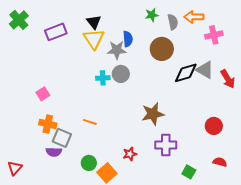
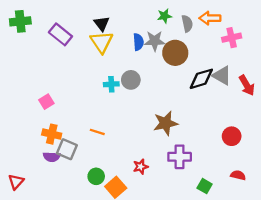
green cross: (19, 20) -> (20, 21), turned 36
purple rectangle: (56, 32) -> (60, 34), turned 60
gray star: (117, 50) -> (155, 41), moved
purple semicircle: (54, 152) -> (52, 157), moved

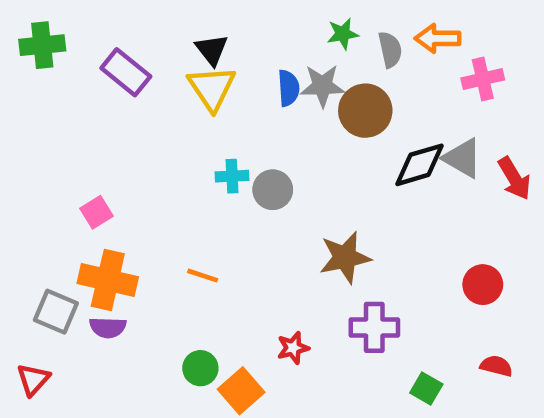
gray circle: (131, 80) -> (273, 190), moved
orange cross: (52, 134) -> (108, 280), size x1.4
gray square: (67, 149) -> (56, 312), moved

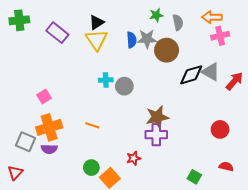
orange arrow: (438, 38) -> (212, 17), moved
black triangle: (212, 50) -> (97, 22), turned 35
red arrow: (514, 178) -> (234, 81), turned -108
orange cross: (108, 280) -> (49, 127), turned -30
purple cross: (374, 327) -> (156, 135), moved

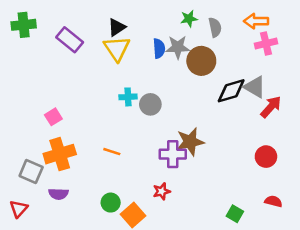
red arrow: (234, 81) -> (271, 107), moved
purple cross: (156, 135) -> (173, 154), moved
purple semicircle: (49, 149) -> (58, 194), moved

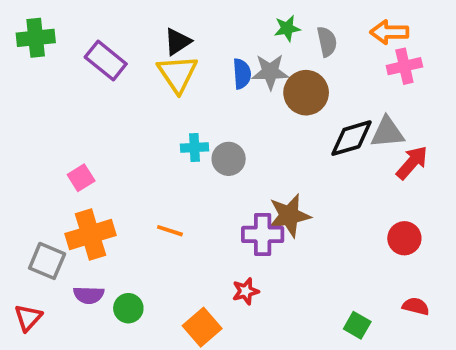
gray triangle: (255, 87) -> (387, 132), turned -35
green circle: (111, 203) -> (128, 308), moved

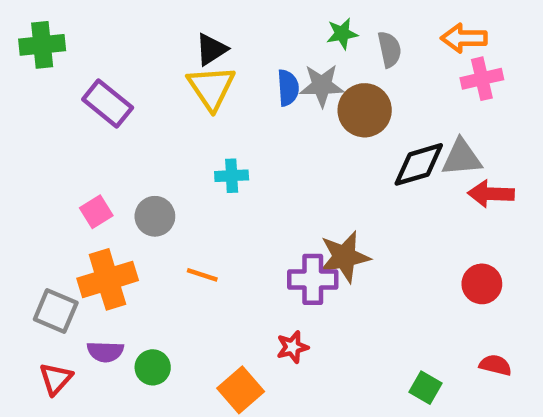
purple rectangle: (106, 61) -> (108, 104), moved
gray circle: (229, 159) -> (155, 216), moved
red arrow: (412, 163) -> (491, 194), turned -129
red triangle: (28, 318) -> (56, 379), moved

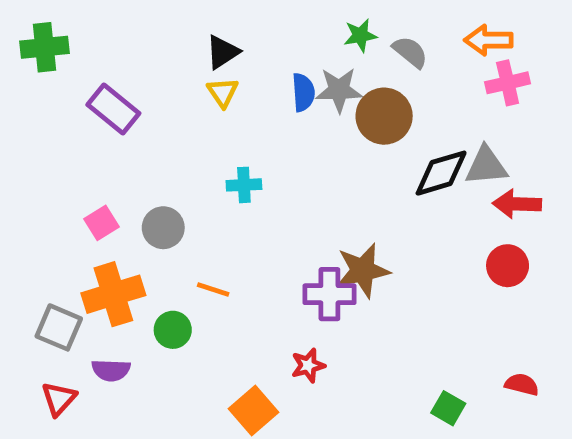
gray semicircle: (389, 49) -> (410, 52), turned -39
yellow triangle: (211, 88) -> (223, 92), size x0.6
red circle: (482, 284) -> (508, 266), moved
green circle: (153, 367) -> (173, 330), moved

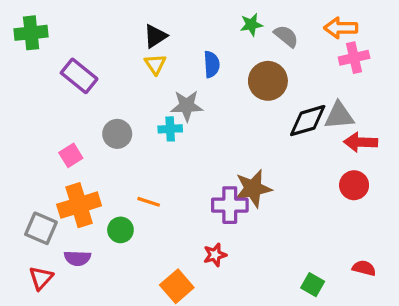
gray star: (339, 90) -> (187, 106), moved
gray circle: (163, 228) -> (117, 134), moved

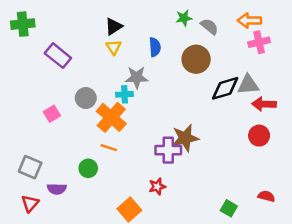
orange cross: (79, 205) -> (111, 117), moved, turned -32

